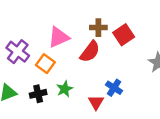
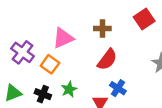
red square: (124, 35) -> (144, 19), moved
red semicircle: (90, 52) -> (107, 60), moved
black cross: (38, 94) -> (43, 94), turned 35

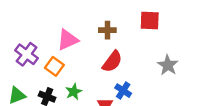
red square: (144, 19) -> (150, 21), turned 36

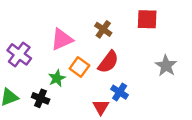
brown cross: (107, 30) -> (103, 29), turned 35
orange square: (54, 66) -> (79, 67), moved
green star: (74, 92) -> (57, 78), moved

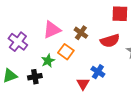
brown cross: (103, 29) -> (81, 33), moved
red semicircle: (108, 62) -> (110, 41), moved, turned 36
black cross: (41, 98) -> (35, 77), turned -32

